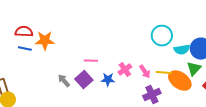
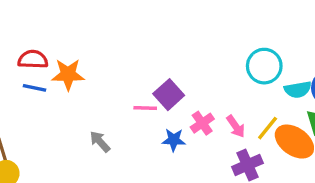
yellow line: (164, 73) -> (268, 128), turned -56
purple square: (84, 80) -> (169, 95), moved

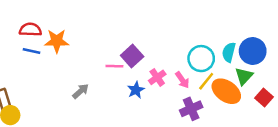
cyan circle: (264, 66) -> (201, 59), moved
cyan semicircle: (298, 90) -> (229, 52), turned 114
blue star: (174, 140) -> (136, 90), turned -30
gray arrow: (100, 142) -> (81, 91), turned 90

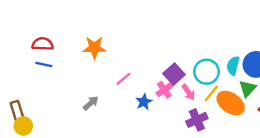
orange star: (57, 41) -> (94, 48), moved
purple square: (132, 56) -> (174, 74), moved
pink line: (114, 66) -> (123, 79), turned -42

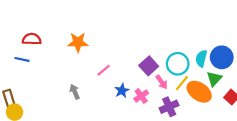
blue line: (44, 64) -> (22, 59), moved
pink cross: (164, 90) -> (141, 96), moved
gray arrow: (91, 103) -> (75, 92), turned -72

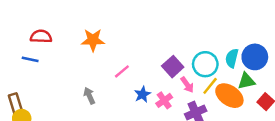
green triangle: (214, 79) -> (246, 81), turned 35

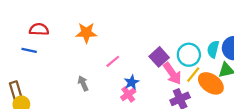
pink arrow: (187, 85) -> (172, 73), size x1.5
pink cross: (164, 100) -> (128, 94), moved

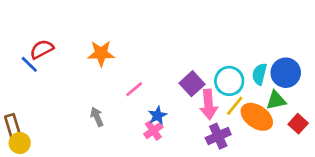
red semicircle: (39, 29) -> (42, 49), turned -30
blue line: (29, 50) -> (29, 64), moved, turned 32
pink arrow: (172, 73) -> (209, 104), turned 30

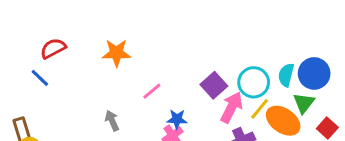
blue line: (29, 64) -> (40, 78), moved
green triangle: (276, 100) -> (304, 103), turned -40
pink arrow: (209, 104) -> (232, 107), turned -148
blue star: (158, 115) -> (177, 119), turned 30

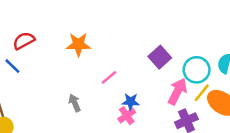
purple square: (214, 85) -> (160, 57), moved

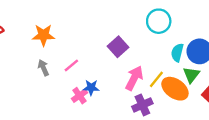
cyan circle: (197, 70) -> (159, 21), moved
gray arrow: (75, 103) -> (43, 68), moved
pink cross: (127, 116) -> (80, 96), moved

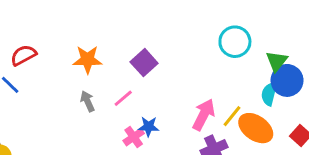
purple square: (118, 47) -> (144, 63), moved
cyan semicircle: (177, 53) -> (269, 94), moved
green triangle: (191, 75) -> (277, 61), moved

